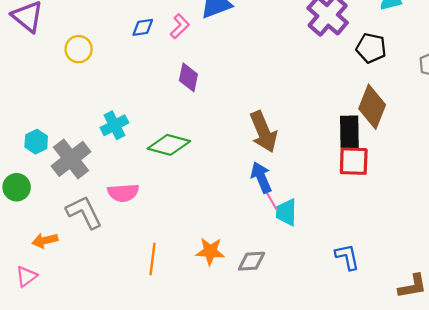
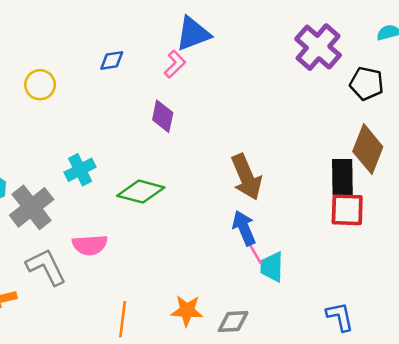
pink L-shape: (180, 26) -> (175, 64), moved

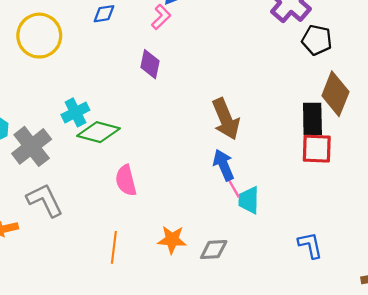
black pentagon: (367, 84) -> (317, 40), moved
yellow circle: (40, 85) -> (39, 36), size x1.6
green diamond: (141, 192) -> (98, 132), moved
pink semicircle: (90, 245) -> (126, 180), moved, turned 80

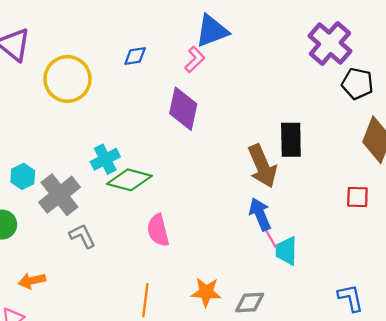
purple diamond: (150, 64) -> (183, 109), size x1.4
black rectangle: (312, 119) -> (291, 140), moved
red square: (317, 149) -> (357, 197), size x0.7
gray L-shape: (45, 200) -> (82, 236), moved, size x0.7

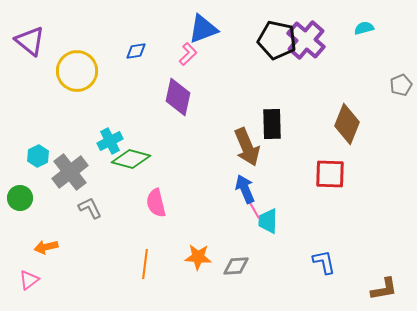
black pentagon: (357, 84) -> (277, 40), moved, size x1.4
red square: (357, 197) -> (330, 174), size x1.5

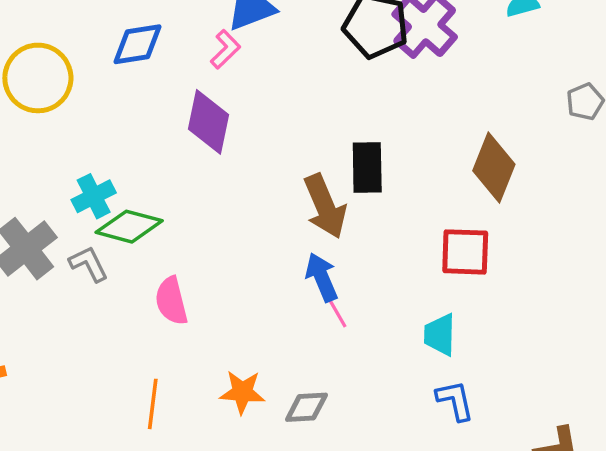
blue diamond: (136, 51) -> (138, 44), size x1.5
gray L-shape: (90, 208) -> (89, 264), moved
cyan trapezoid: (268, 221) -> (440, 335), moved

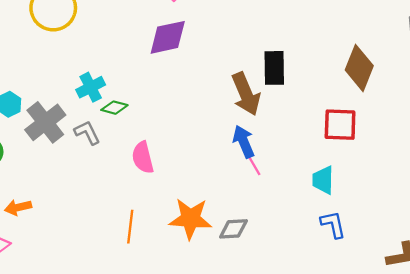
purple diamond: (208, 122) -> (168, 37), turned 66
green diamond: (129, 227) -> (114, 108), size x0.6
orange star: (242, 392) -> (190, 219), size x1.4

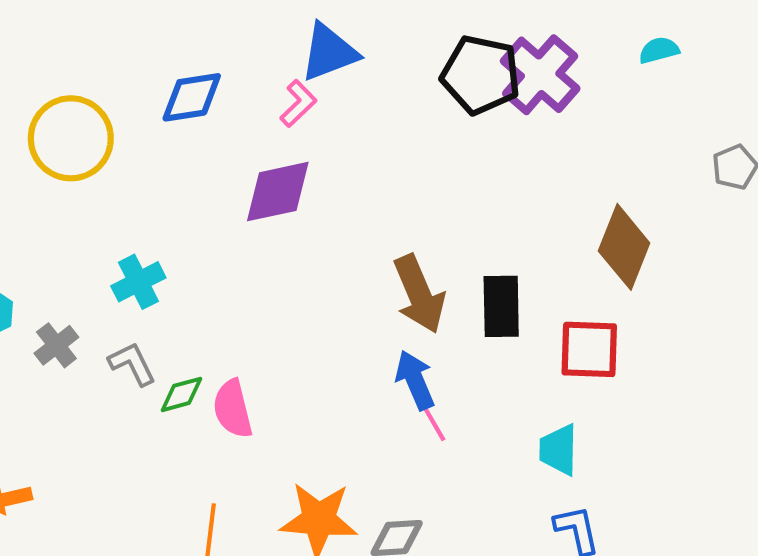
black rectangle: (274, 68) -> (501, 306), moved
green diamond: (114, 108) -> (181, 394), moved, turned -30
gray cross: (45, 122) -> (56, 345), size x0.6

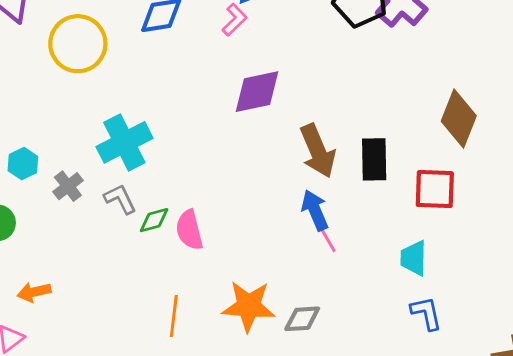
purple diamond: (278, 192) -> (257, 92), moved
cyan cross: (138, 282) -> (124, 142), size x1.5

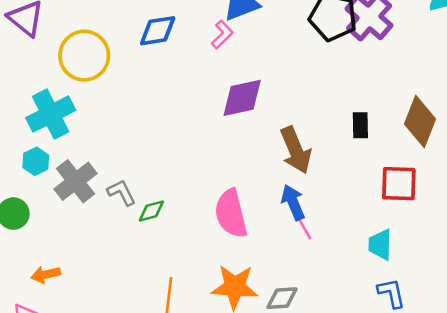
cyan cross: (124, 142) -> (51, 114), moved
black rectangle: (374, 159) -> (360, 125), moved, size x0.7
gray cross: (68, 186) -> (76, 181), size x1.6
pink semicircle: (189, 230) -> (231, 214), moved, size x1.4

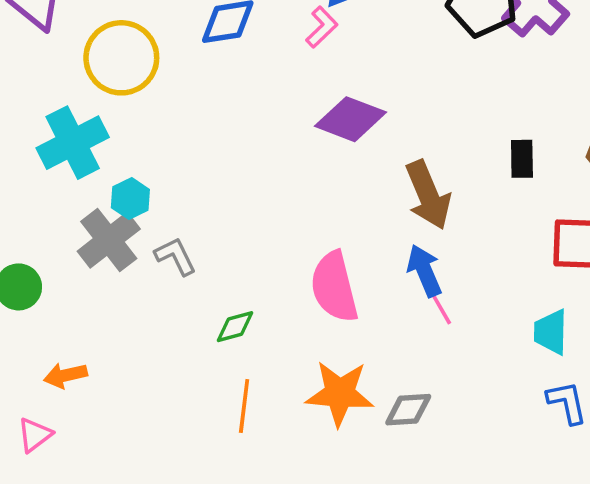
purple diamond: (242, 98) -> (351, 119), turned 33
cyan hexagon: (36, 161) -> (130, 199), moved
green diamond: (151, 211) -> (235, 327), moved

